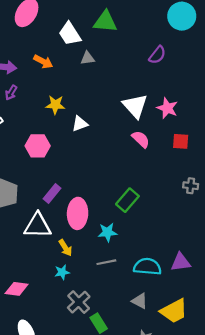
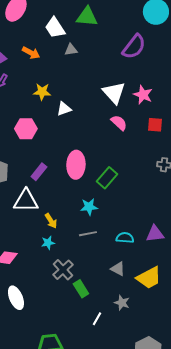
purple semicircle: (157, 55) -> (134, 47), size x1.5
pink ellipse: (78, 213) -> (76, 165), moved
cyan semicircle: (147, 267) -> (125, 238), size x0.7

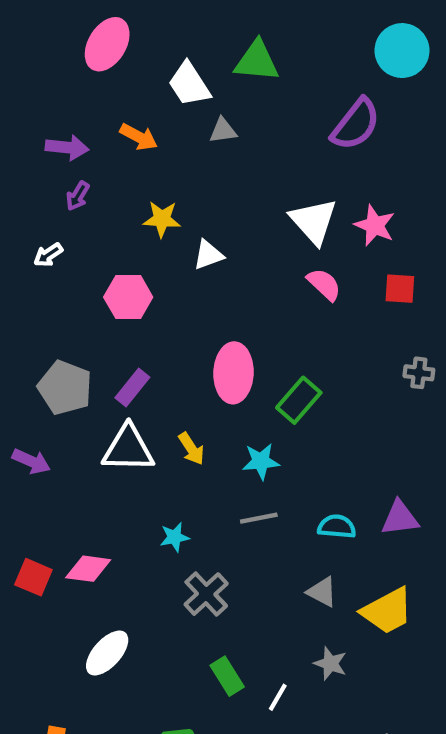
purple rectangle: (39, 172) -> (132, 388), moved
yellow arrow: (51, 221) -> (191, 449), moved
green rectangle: (81, 289) -> (227, 676), moved
white ellipse: (16, 298) -> (107, 653), turned 65

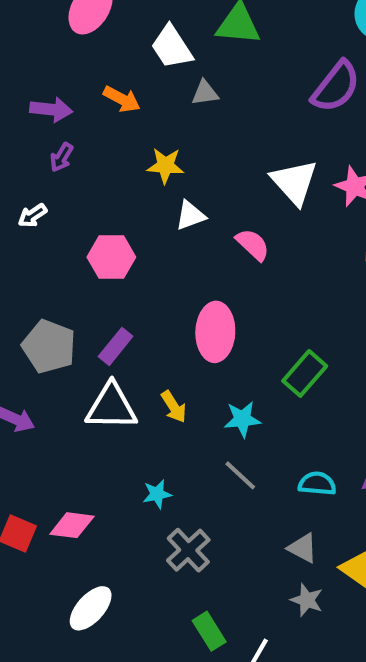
yellow star: (162, 219) -> (165, 166), moved
pink semicircle: (324, 284) -> (253, 245), moved
green rectangle: (299, 400) -> (305, 373), moved
gray line: (259, 518) -> (240, 475), turned 54
gray star: (330, 664) -> (307, 600), moved

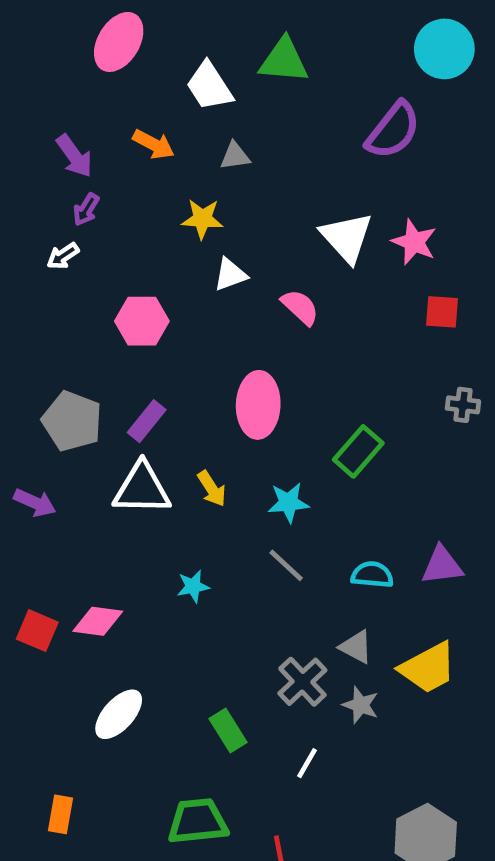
gray triangle: (205, 93) -> (235, 156), moved
purple arrow: (51, 109) -> (74, 156), turned 48
white arrow: (32, 215) -> (63, 256), moved
gray cross: (188, 550) -> (302, 682), moved
green rectangle: (209, 631) -> (228, 731), moved

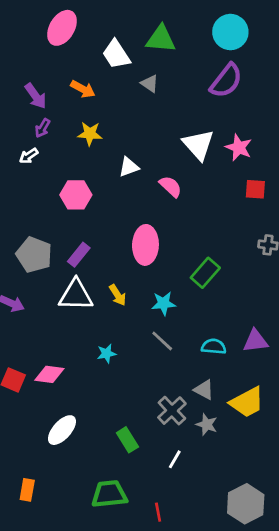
cyan circle: (444, 49) -> (230, 32), moved
gray triangle: (235, 156) -> (150, 84), moved, turned 42
yellow star: (202, 219) -> (90, 134), moved

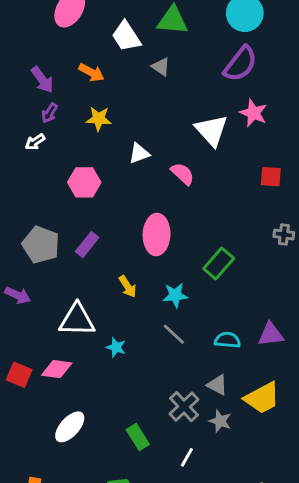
pink star: (239, 148) -> (253, 113), moved
white triangle: (76, 295) -> (77, 320), moved
cyan star: (107, 353) -> (116, 347), turned 30

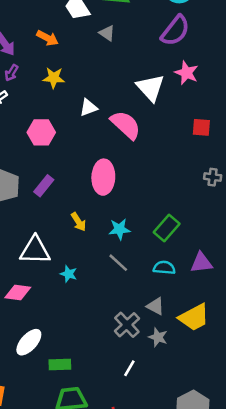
pink semicircle: (183, 174) -> (126, 125), size x1.5
green rectangle: (219, 263) -> (167, 228), moved
green rectangle: (138, 437) -> (60, 365), moved, turned -60

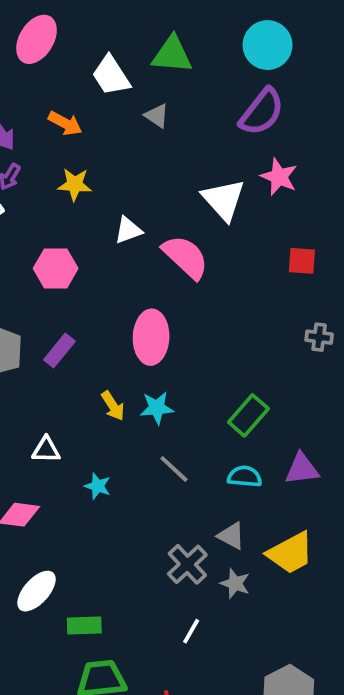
cyan star: (119, 229) -> (157, 408), moved
white triangle: (35, 250) -> (46, 450), size x0.6

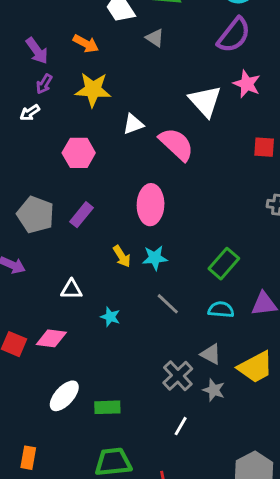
yellow star: (75, 184) -> (93, 90), size x1.4
green rectangle: (84, 625) -> (107, 407), moved

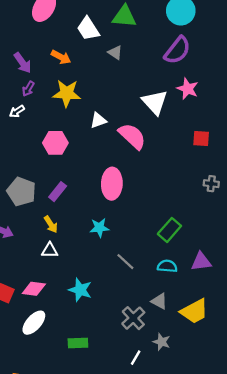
yellow arrow: (122, 256) -> (51, 224), moved
cyan star: (155, 258) -> (99, 228), moved
cyan star: (110, 317) -> (80, 290), moved, size x1.5
gray star: (214, 390) -> (162, 342), moved
white ellipse: (64, 396) -> (34, 323), moved

